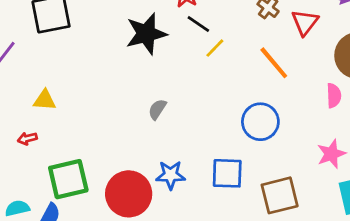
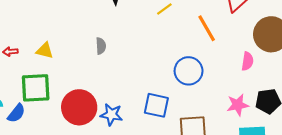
yellow triangle: (45, 100) -> (45, 51), moved
gray semicircle: (157, 109) -> (101, 46), moved, turned 133
blue star: (171, 175) -> (111, 115), moved

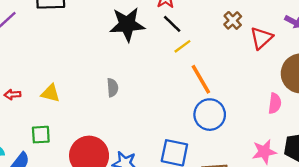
orange line: (207, 28) -> (201, 79), moved
green square: (36, 88) -> (41, 135), size x0.6

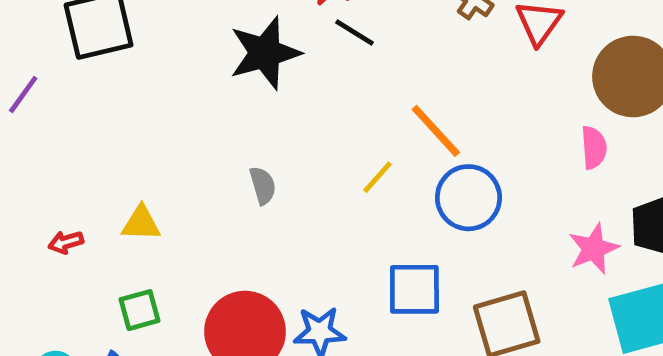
yellow line: (182, 46) -> (378, 177), moved

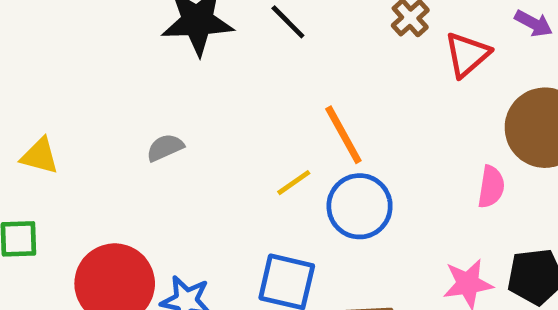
yellow line: (378, 177) -> (294, 183), moved
gray semicircle: (263, 185) -> (165, 148), turned -111

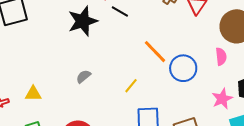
yellow line: (294, 183) -> (131, 86), moved
blue circle: (360, 206) -> (183, 68), moved

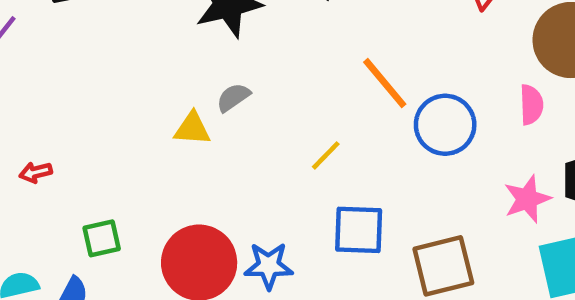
gray semicircle: (83, 76) -> (233, 97), moved
yellow triangle: (33, 94) -> (192, 129), moved

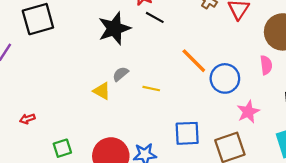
yellow triangle: (192, 129) -> (102, 91), turned 30
yellow line: (326, 155) -> (151, 89), moved, turned 63
pink star: (527, 199) -> (248, 112), moved

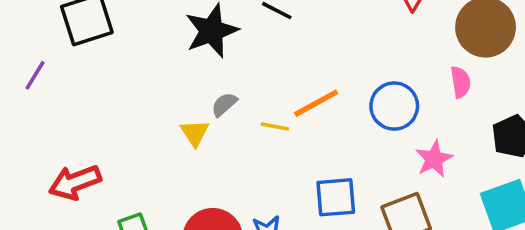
orange line: (194, 61) -> (316, 103), moved, turned -72
yellow triangle: (102, 91) -> (195, 133), turned 30
red arrow: (27, 119) -> (75, 182), size x2.0

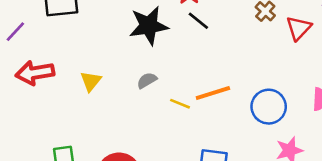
yellow triangle: (195, 133) -> (91, 81), moved
red arrow: (75, 182) -> (35, 73), moved

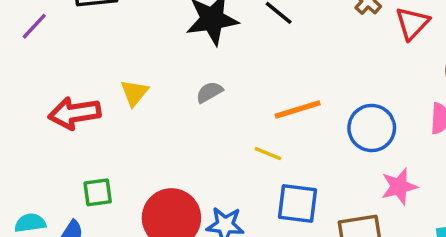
red arrow: (35, 73) -> (74, 113), moved
yellow line: (180, 104) -> (268, 154), moved

